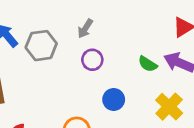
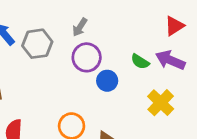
purple circle: (92, 60) -> (87, 57), size x1.4
blue circle: (114, 100) -> (107, 81), moved

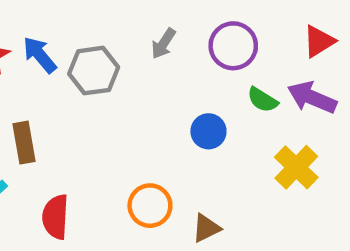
purple circle: (87, 57) -> (233, 46), moved

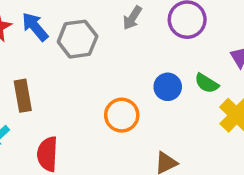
green semicircle: (262, 100) -> (207, 83), moved
orange circle: (150, 206) -> (122, 115), moved

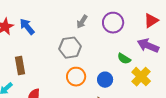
gray hexagon: (78, 39) -> (70, 48), moved
blue circle: (168, 87) -> (105, 80), moved

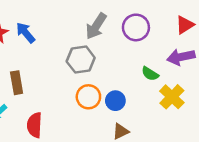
gray arrow: (82, 22) -> (96, 26), size x1.5
purple arrow: (148, 46) -> (181, 57), turned -35
blue circle: (105, 80) -> (115, 101), moved

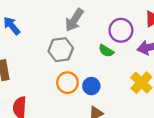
purple circle: (136, 27) -> (121, 30), moved
green semicircle: (150, 74) -> (106, 51), moved

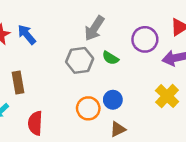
green semicircle: (106, 51) -> (110, 58), moved
orange circle: (67, 83) -> (88, 108), moved

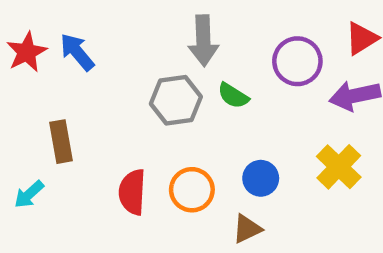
gray arrow: (94, 28) -> (203, 41), turned -35
blue circle: (113, 100) -> (261, 178), moved
red semicircle: (35, 123) -> (132, 192), moved

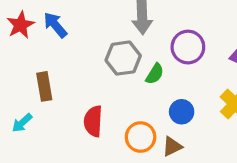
purple circle: (297, 61) -> (188, 47), moved
green semicircle: (233, 96) -> (155, 74), moved, turned -90
orange circle: (192, 190) -> (141, 137), moved

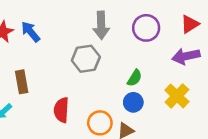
purple circle: (188, 47) -> (146, 28), moved
green semicircle: (155, 74) -> (135, 78), moved

